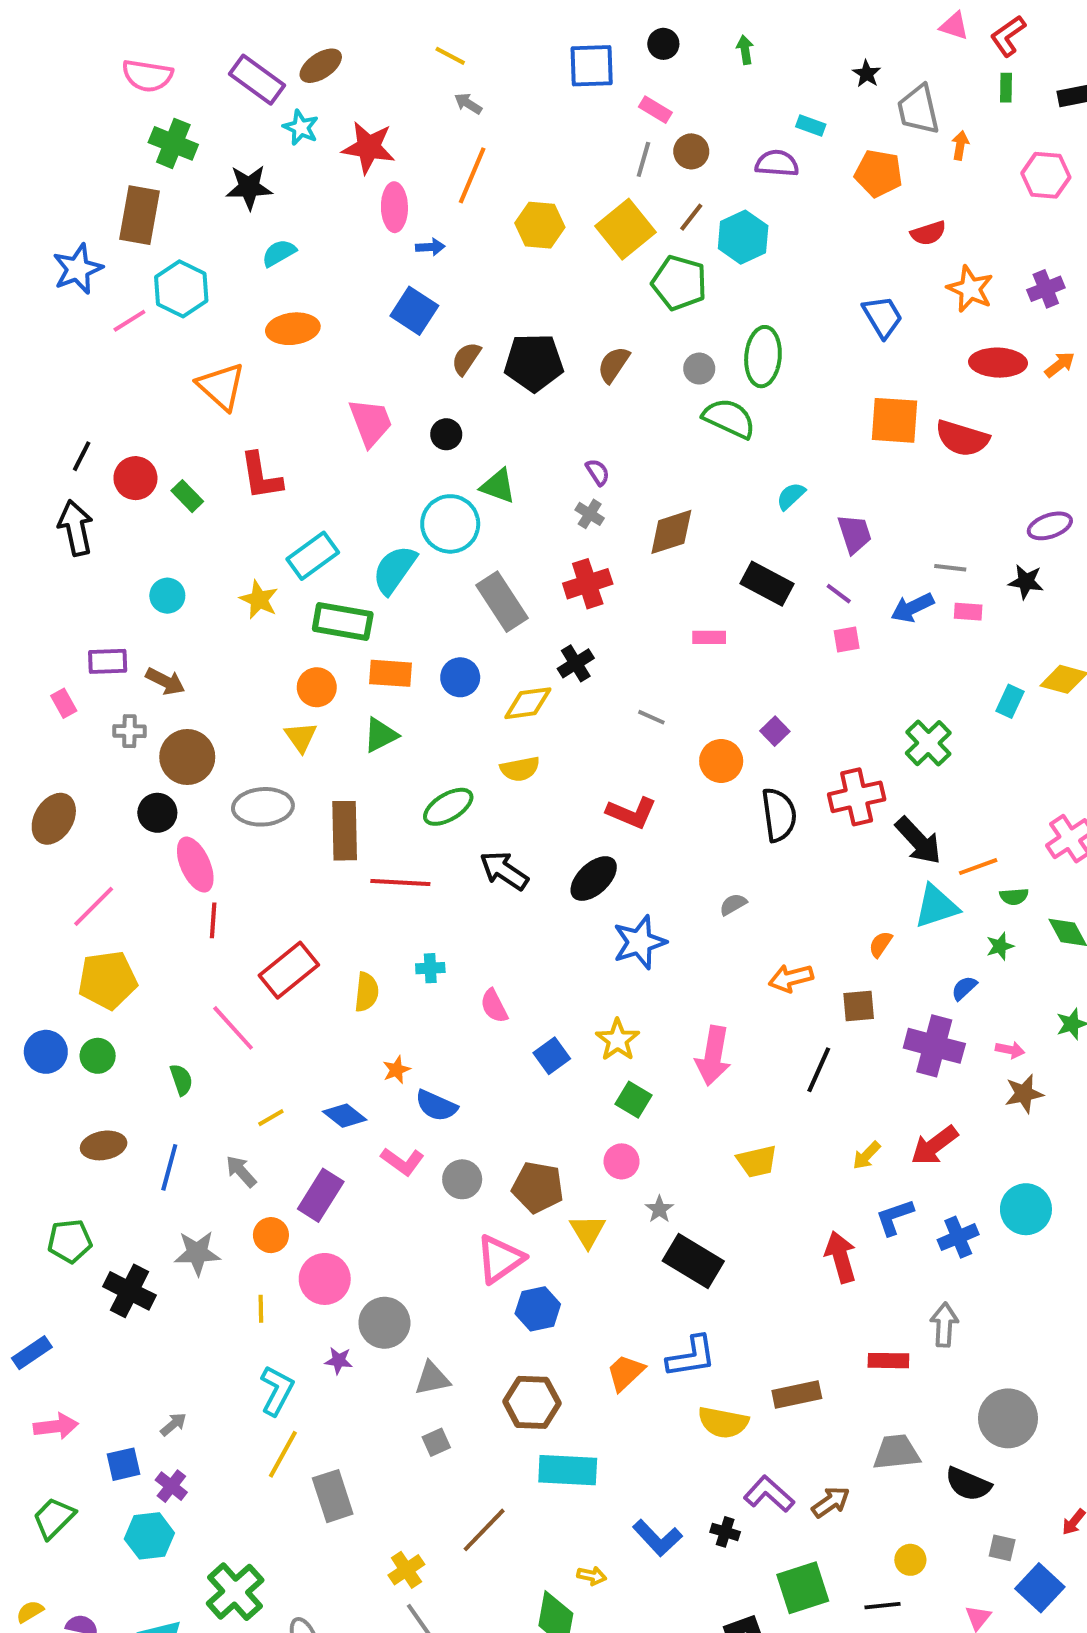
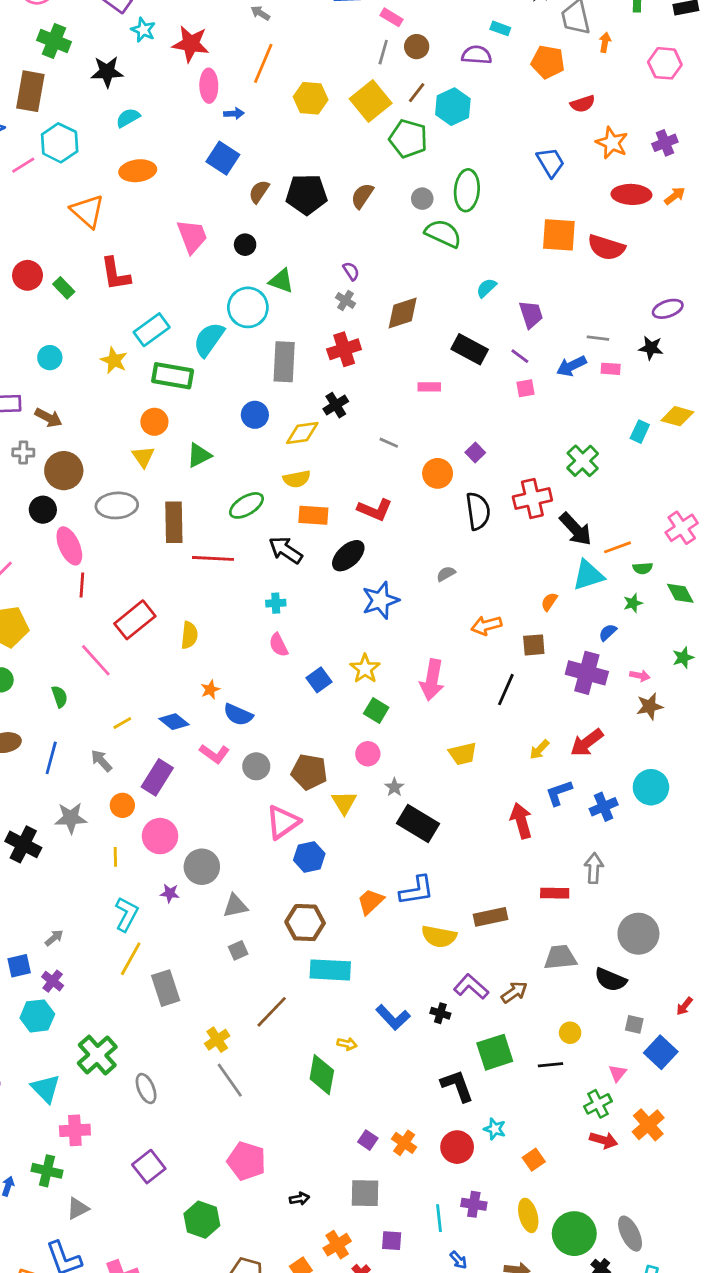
gray rectangle: (502, 602) -> (284, 362), turned 36
orange rectangle: (390, 673) -> (313, 515), moved
cyan cross: (430, 968) -> (276, 603), moved

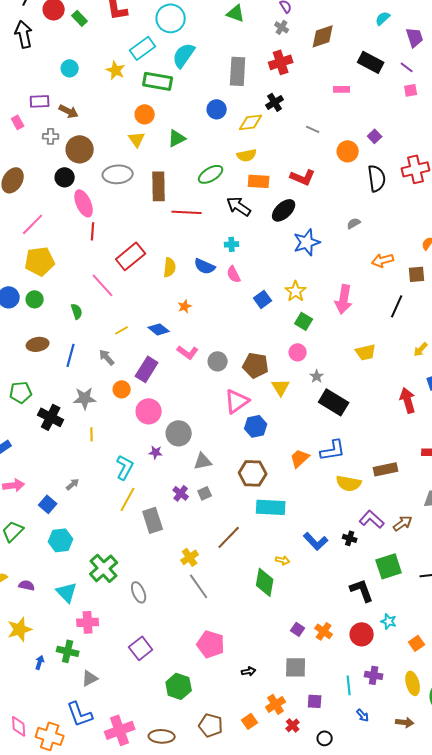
cyan circle: (248, 307) -> (171, 18), moved
blue semicircle: (238, 715) -> (205, 266), moved
yellow line: (115, 857) -> (92, 434), moved
blue square: (19, 966) -> (48, 504), turned -36
purple cross: (53, 981) -> (181, 493), moved

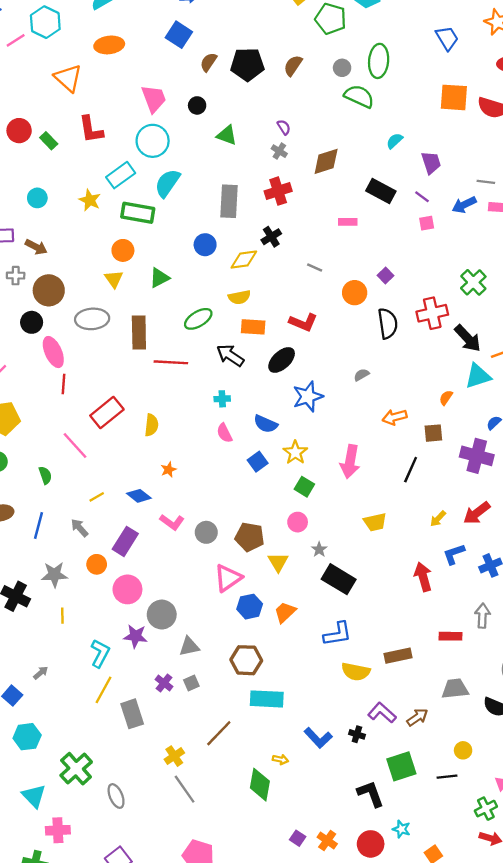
blue semicircle: (205, 266) -> (266, 424), moved
purple star: (156, 452) -> (135, 636), size x1.5
orange trapezoid: (300, 458) -> (285, 612), moved

